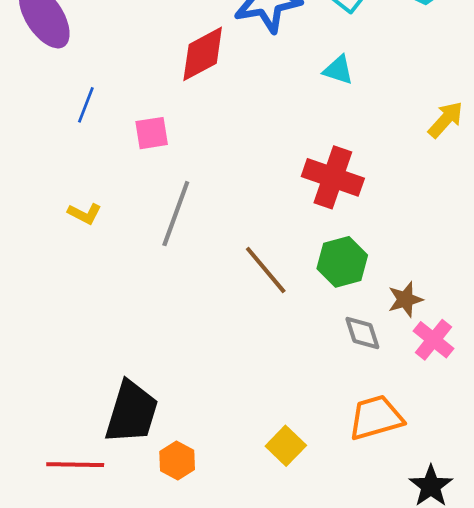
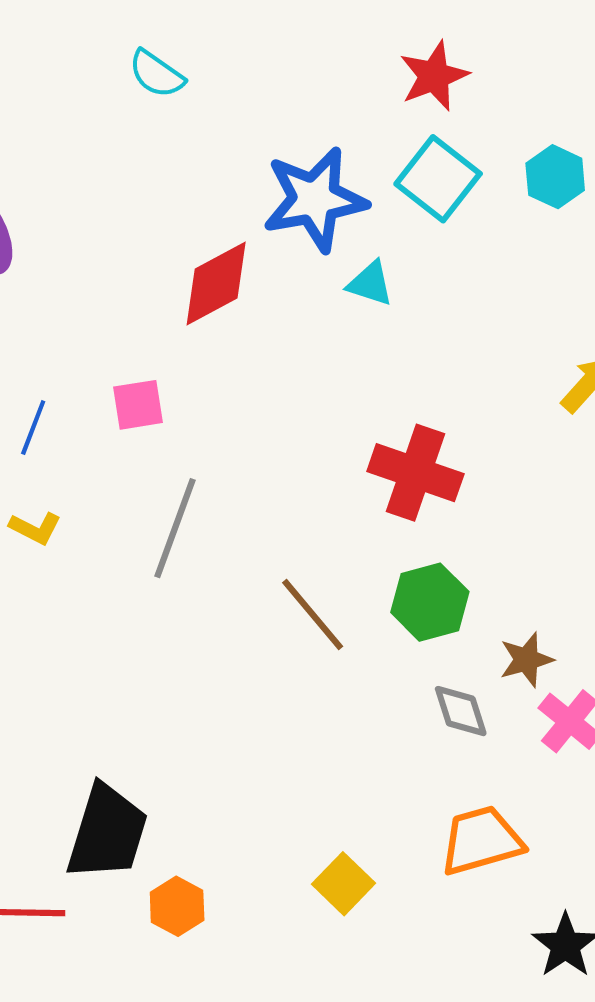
cyan triangle: (338, 70) -> (370, 284), moved
blue line: (86, 105) -> (33, 427), moved

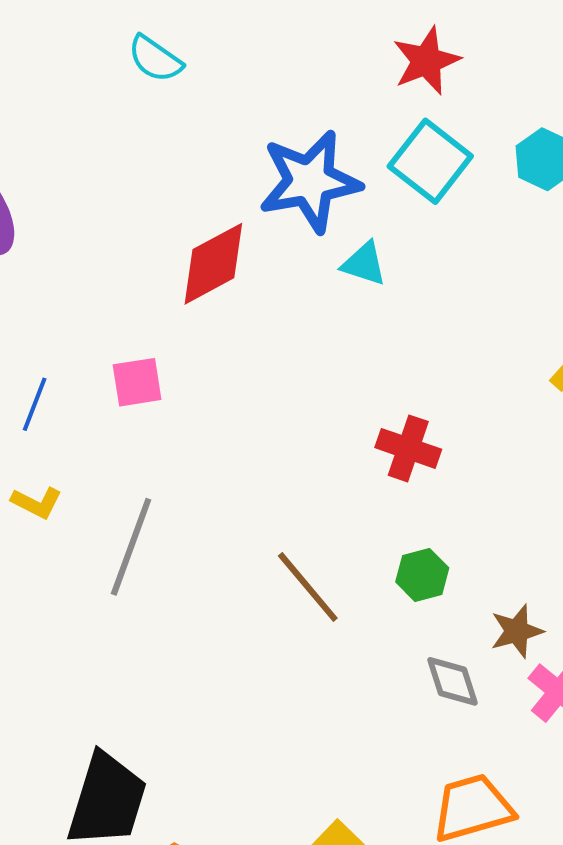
red cross: (415, 473) -> (408, 448), size x0.7
gray line: (175, 528) -> (131, 547), moved
green hexagon: (430, 602) -> (422, 575), size x0.7

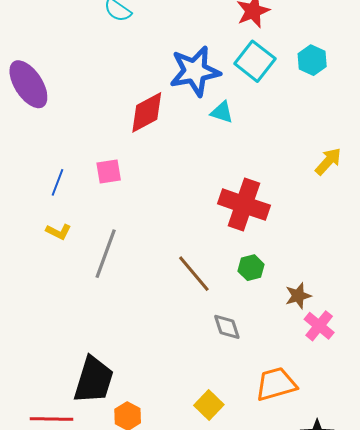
red cross: (408, 448) -> (244, 205), size x1.6
gray diamond: (452, 681) -> (227, 327), moved

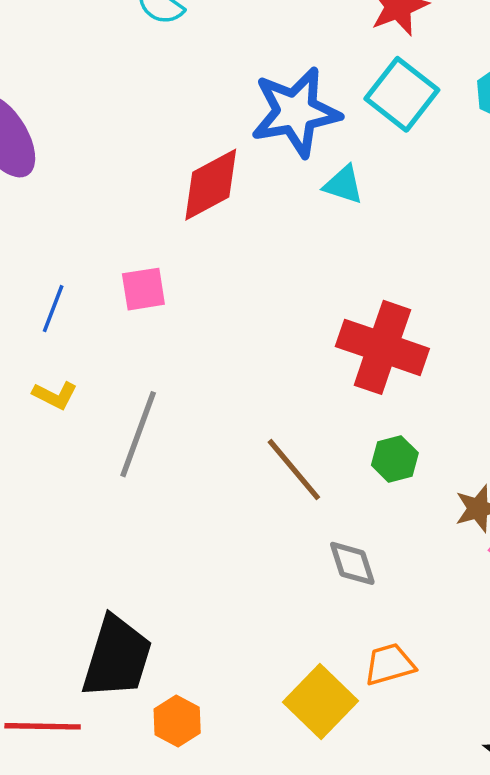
orange trapezoid: (276, 384) -> (390, 664), moved, size x0.7
yellow square: (209, 405) -> (320, 701), size x1.4

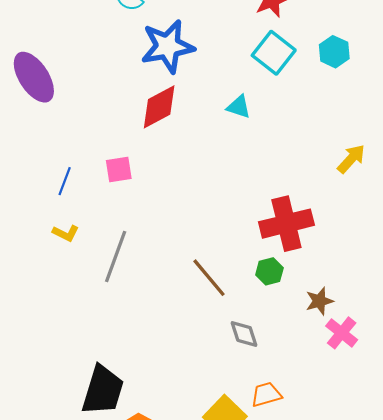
blue star: (296, 112) -> (168, 46), moved
red cross: (382, 347) -> (286, 224), moved, turned -33

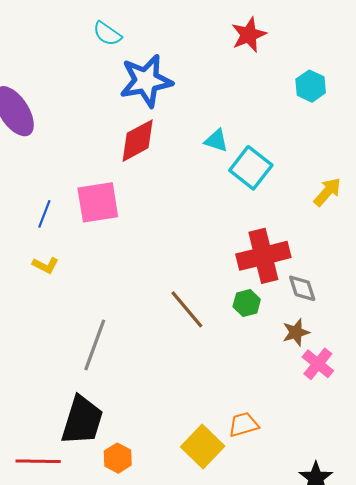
cyan square: (274, 53) -> (251, 168), moved
pink square: (119, 169) -> (98, 202), size x1.6
gray line: (116, 257) -> (95, 345), moved
gray diamond: (244, 334) -> (302, 288), moved

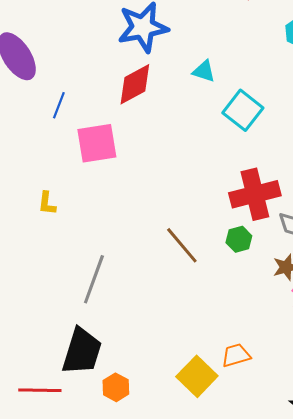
cyan triangle: (216, 141) -> (204, 71), moved
blue line: (44, 214) -> (59, 105), moved
yellow L-shape: (45, 265) -> (47, 203), turned 70

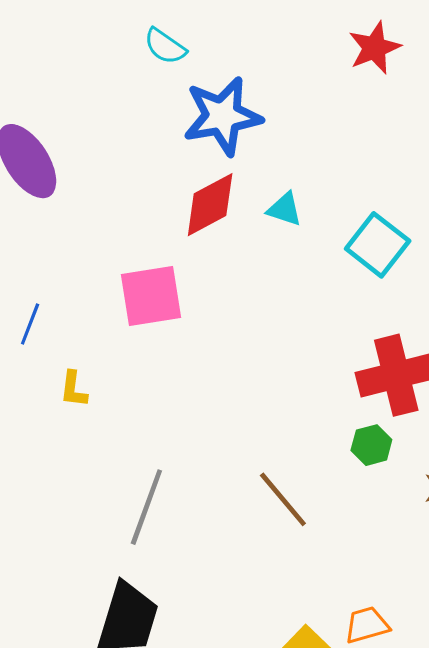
cyan triangle: (204, 71) -> (285, 209), moved
blue line: (59, 105) -> (30, 324), moved
brown line: (182, 245) -> (283, 499), moved

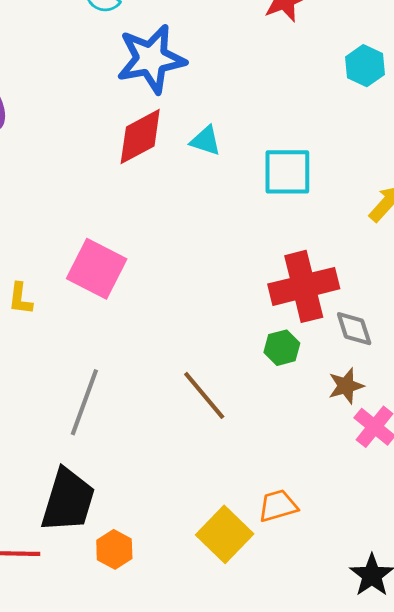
cyan square: (378, 245) -> (287, 172), turned -38
pink square: (151, 296) -> (97, 269), moved, turned 36

